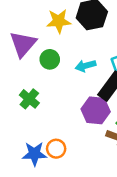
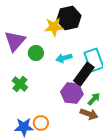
yellow star: (59, 21) -> (54, 27), moved

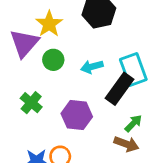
yellow star: (54, 27) -> (49, 24), moved, turned -30
purple hexagon: (72, 93) -> (77, 115), moved

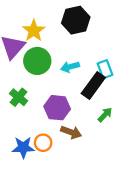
green circle: (53, 60) -> (37, 61), size x1.5
cyan rectangle: (133, 69) -> (105, 69), size x0.7
brown arrow: (126, 144) -> (71, 132), moved

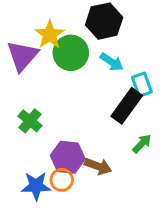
green circle: (37, 61) -> (71, 53), moved
cyan arrow: (70, 67) -> (112, 62), moved, turned -132
purple hexagon: (57, 108) -> (68, 157), moved

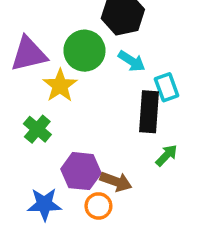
yellow star: (50, 35) -> (60, 86), moved
purple triangle: (22, 56) -> (29, 54), turned 36
black rectangle: (127, 106) -> (149, 112), turned -32
orange circle: (62, 180) -> (98, 206), moved

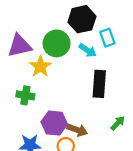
cyan rectangle: (167, 87) -> (107, 38), moved
green cross: (37, 129) -> (25, 95), turned -30
green arrow: (167, 155) -> (118, 123), moved

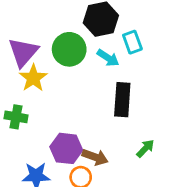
purple triangle: (20, 46) -> (23, 52), turned -36
yellow star: (40, 66) -> (33, 78), moved
green cross: (25, 95) -> (16, 117), moved

